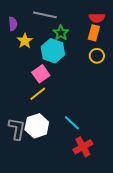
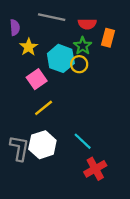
red semicircle: (97, 18) -> (87, 24), moved
green star: (61, 33) -> (83, 46), moved
yellow circle: (97, 56) -> (79, 64), moved
pink square: (41, 74) -> (37, 79), moved

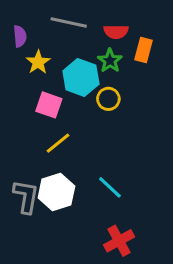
yellow circle: (79, 64) -> (108, 99), moved
pink square: (37, 79) -> (49, 105), turned -36
red cross: (95, 169) -> (119, 241), moved

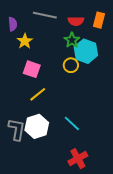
orange rectangle: (144, 50) -> (99, 20), moved
cyan hexagon: (81, 77) -> (86, 51), moved

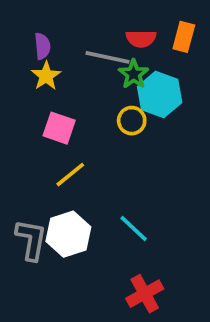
gray line: (45, 15) -> (107, 57), moved
purple semicircle: (13, 24) -> (42, 46), moved

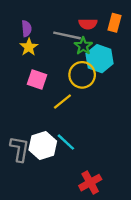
yellow circle: (132, 121) -> (82, 75), size x1.5
yellow line: (70, 175) -> (62, 101), moved
cyan line: (134, 229) -> (66, 142), moved

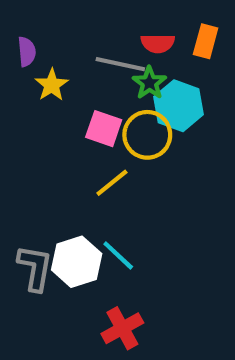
purple semicircle: (27, 29) -> (27, 52), moved
pink square: (37, 79) -> (104, 129), moved
red cross: (90, 183) -> (122, 328), moved

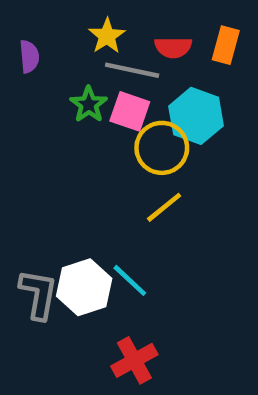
green star: (149, 83) -> (89, 104), moved
yellow star: (52, 85) -> (107, 36), moved
pink square: (104, 129) -> (130, 111), moved
yellow line: (112, 183) -> (164, 207), moved

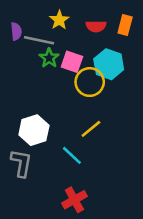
gray line: (132, 70) -> (39, 40), moved
yellow line: (164, 207) -> (91, 129), moved
white hexagon: (84, 287) -> (34, 130), moved

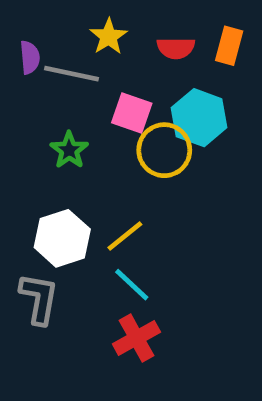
green star: (49, 58) -> (69, 150), moved
yellow line: (91, 129) -> (125, 236), moved
red cross: (74, 200) -> (136, 338), moved

